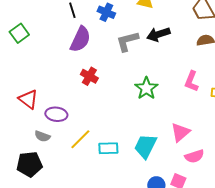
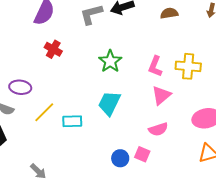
pink L-shape: (191, 81) -> (155, 66), moved
pink triangle: (180, 132) -> (161, 95), moved
cyan trapezoid: (145, 146) -> (109, 103), moved

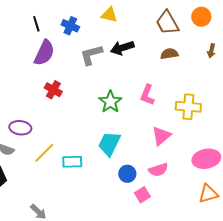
pink L-shape: (155, 66) -> (147, 95), moved
pink square: (142, 154) -> (142, 195), turned 35
blue circle: (120, 158) -> (127, 174), moved

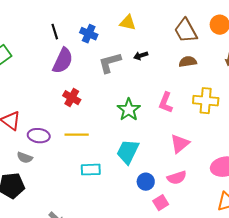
black arrow: (122, 48) -> (141, 56), size x0.6
yellow cross: (188, 107) -> (206, 101), moved
yellow line: (44, 153) -> (77, 135), moved, turned 45

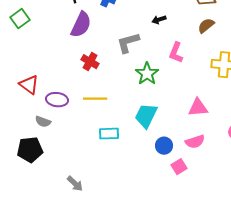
brown semicircle: (188, 62) -> (206, 26), turned -30
gray L-shape: (110, 63) -> (128, 43), moved
pink L-shape: (166, 103) -> (176, 53), moved
pink triangle: (180, 144) -> (198, 108), turned 35

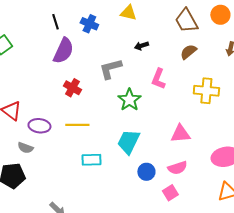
pink square: (179, 167) -> (170, 193), moved

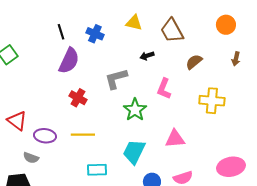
brown trapezoid: (186, 21) -> (172, 31), moved
pink triangle: (180, 134) -> (175, 139), moved

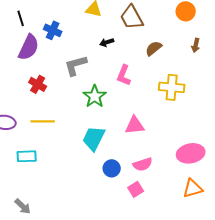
blue cross: (95, 34) -> (53, 30), moved
cyan rectangle: (97, 170) -> (27, 156), moved

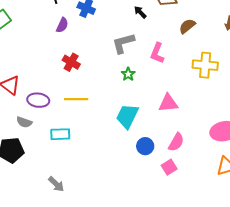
black arrow: (107, 42) -> (140, 12), moved, turned 64
purple semicircle: (29, 47) -> (62, 25), size x0.6
gray L-shape: (76, 65) -> (123, 43), moved
green star: (95, 96) -> (128, 74), size x0.6
pink semicircle: (143, 164) -> (176, 142), turned -42

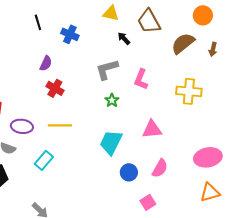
purple semicircle: (62, 25) -> (46, 63), moved
brown semicircle: (187, 26) -> (183, 43), moved, size x1.4
cyan rectangle: (60, 134) -> (44, 160), turned -48
pink square: (169, 167) -> (148, 202), moved

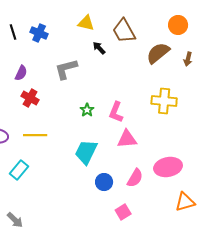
blue cross: (70, 34) -> (39, 33), moved
gray L-shape: (107, 69) -> (66, 69), moved
pink L-shape: (141, 79) -> (116, 112), moved
pink ellipse: (208, 157) -> (168, 167), moved

